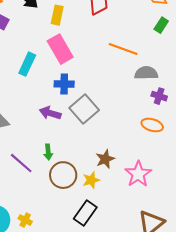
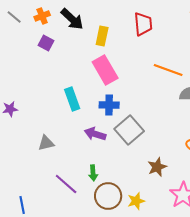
cyan rectangle: (27, 64) -> (72, 99), moved, turned -45
brown star: (105, 159) -> (157, 167), moved

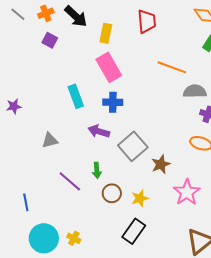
gray square: (129, 130) -> (133, 146), moved
brown circle: (108, 196) -> (112, 193), size x0.7

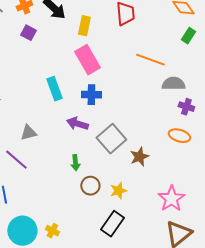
purple line: (70, 181) -> (16, 160), moved
pink star: (187, 192) -> (171, 199), moved

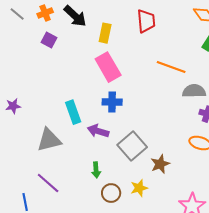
cyan rectangle: (54, 89) -> (73, 112), moved
gray triangle: (28, 133) -> (49, 140), size x1.5
purple line: (16, 160) -> (48, 183), moved
yellow star: (118, 191) -> (139, 188), moved

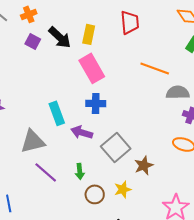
black arrow: (75, 16) -> (60, 37), moved
purple line: (48, 183) -> (46, 172), moved

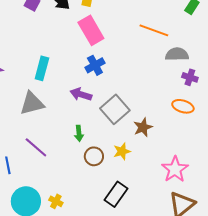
blue cross: (96, 103) -> (95, 65), turned -30
cyan rectangle: (57, 113) -> (42, 68), moved, turned 35
purple line: (46, 172) -> (36, 147), moved

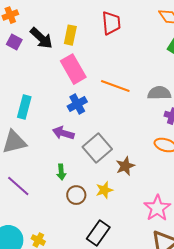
orange line: (154, 30) -> (115, 86), moved

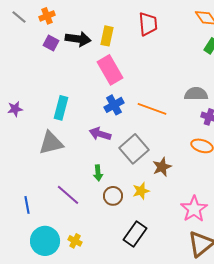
black arrow: (41, 38) -> (78, 39), turned -35
orange line: (115, 86) -> (152, 109), moved
purple line: (18, 186) -> (68, 195), moved

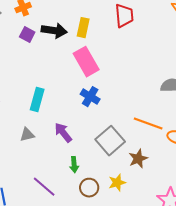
blue cross: (114, 105) -> (90, 97), turned -30
orange line: (152, 109) -> (148, 124), moved
purple arrow: (100, 134) -> (63, 133), moved, turned 35
gray triangle: (51, 143) -> (27, 135), size x0.6

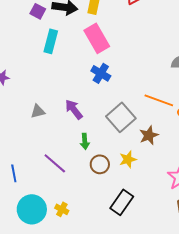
cyan rectangle: (37, 100) -> (51, 41), moved

